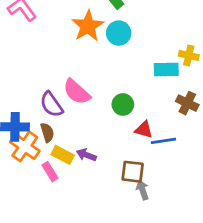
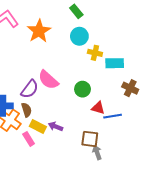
orange star: (88, 26) -> (39, 31), moved
yellow cross: (189, 55) -> (95, 53), moved
purple semicircle: (51, 104) -> (30, 89), turned -108

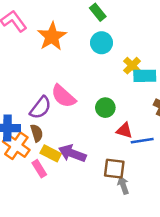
yellow cross: (95, 53) -> (132, 66), moved, turned 32
purple arrow: (56, 126) -> (72, 153), size x1.5

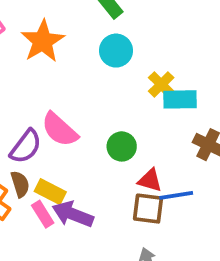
yellow rectangle: (51, 153) -> (50, 192), moved
pink rectangle: (39, 169) -> (43, 214), moved
brown square: (114, 169) -> (148, 209), moved

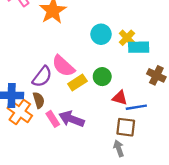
cyan circle: (116, 51) -> (101, 34), moved
yellow rectangle: (50, 192) -> (77, 82), moved, turned -60
brown square: (148, 209) -> (126, 127), moved

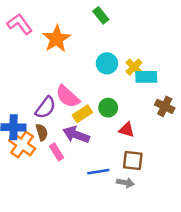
blue line: (136, 107) -> (98, 172), moved
purple arrow: (72, 119) -> (76, 135), moved
gray arrow: (119, 148) -> (125, 183), turned 119

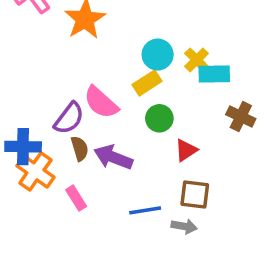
yellow rectangle: (82, 114) -> (147, 83), moved
red triangle: (127, 130) -> (186, 150), turned -49
brown semicircle: (42, 132) -> (80, 148), moved
pink rectangle: (57, 152) -> (76, 198), moved

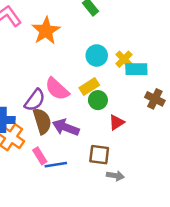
yellow rectangle: (147, 83) -> (89, 86), moved
brown semicircle: (80, 148) -> (42, 121), size x1.5
brown square: (195, 194) -> (99, 155), moved
blue line: (145, 210) -> (56, 165), moved

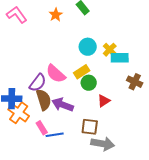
orange star: (46, 31) -> (56, 15), moved, size x0.6
gray arrow: (115, 176) -> (103, 144), size x1.6

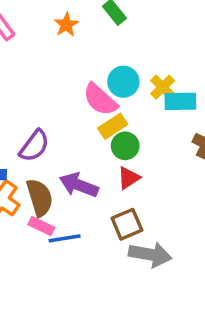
pink semicircle: (56, 74) -> (100, 100), moved
brown semicircle: (44, 100) -> (40, 198), moved
red triangle: (104, 101) -> (129, 178), moved
brown square: (90, 127) -> (127, 224), turned -30
pink rectangle: (42, 128) -> (41, 226), turned -32

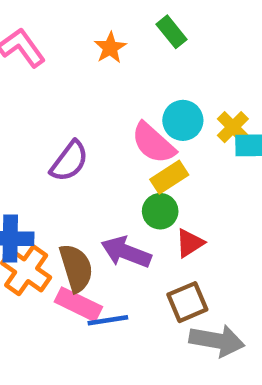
purple semicircle: (34, 146) -> (69, 161), moved
green circle: (125, 146) -> (160, 211), moved
pink rectangle: (41, 226) -> (78, 304), size x1.4

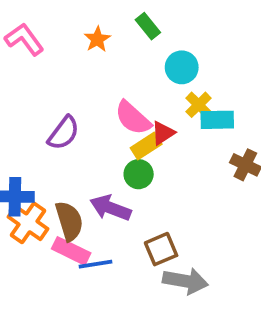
cyan circle: (183, 120) -> (182, 67), moved
red triangle: (190, 243) -> (163, 133), moved

